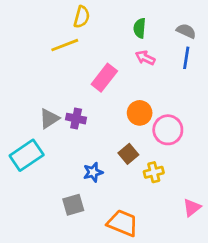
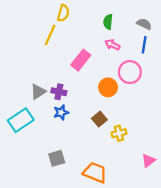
yellow line: (65, 45) -> (50, 35), turned -45
pink circle: (168, 130) -> (130, 72), moved
blue star: (93, 172) -> (61, 112), moved

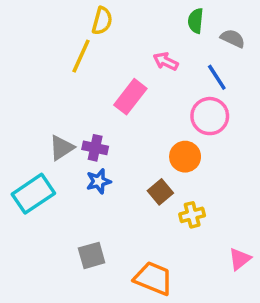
green semicircle: (108, 22) -> (196, 21), moved
pink arrow: (112, 45) -> (166, 61), moved
blue line: (144, 45) -> (217, 77), moved, turned -42
orange circle: (108, 87) -> (185, 157), moved

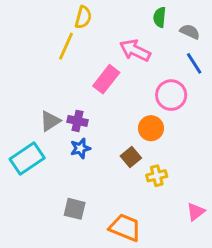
pink arrow: (166, 61) -> (135, 50), size x1.5
blue line: (217, 77) -> (194, 63), moved
gray square: (92, 255) -> (75, 209), turned 30

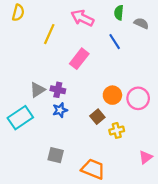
yellow semicircle: (83, 17) -> (18, 13), moved
pink arrow: (135, 50) -> (82, 18), moved
blue line: (194, 63) -> (115, 42), moved
pink circle: (171, 95) -> (138, 98), moved

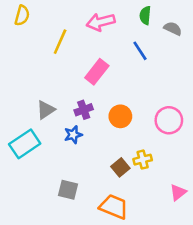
pink arrow: (82, 18) -> (101, 22), turned -40
purple cross: (58, 90) -> (84, 110), moved, turned -32
orange circle: (112, 95) -> (120, 116), moved
brown square: (97, 117) -> (120, 167), moved

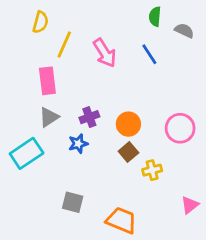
yellow semicircle: (22, 15) -> (40, 22), moved
pink arrow: (101, 22) -> (105, 53), moved, turned -108
pink rectangle: (97, 72) -> (47, 81), moved, turned -45
brown square: (120, 167) -> (128, 152), moved

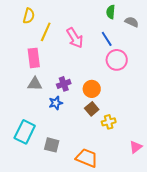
gray triangle: (49, 117) -> (35, 84), turned 35
pink circle: (180, 128) -> (117, 60), moved
cyan rectangle: (27, 153) -> (25, 132), moved, turned -30

